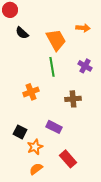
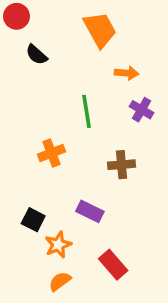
orange arrow: (83, 28) -> (127, 73), moved
orange trapezoid: (56, 40) -> (100, 30), moved

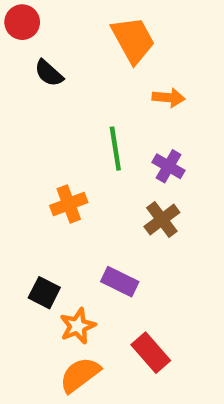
purple cross: (142, 110) -> (169, 166), moved
brown cross: (122, 165) -> (162, 220), turned -32
orange semicircle: (60, 281) -> (80, 375), size x1.4

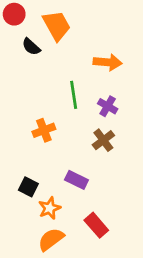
orange trapezoid: (133, 40) -> (57, 25), moved
orange arrow: (169, 98) -> (108, 62), size x1.4

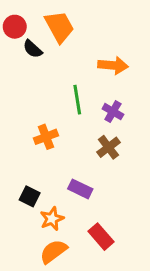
red circle: (14, 14) -> (15, 27), moved

